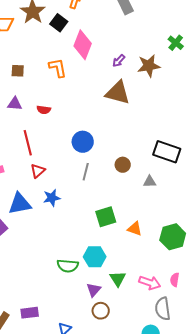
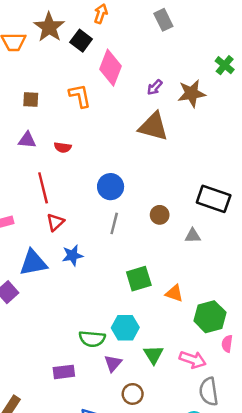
green hexagon: (173, 237) -> (210, 317), moved
pink semicircle: (175, 280) -> (227, 344), moved
purple triangle: (94, 290) -> (113, 363), moved
purple rectangle: (30, 313) -> (64, 372), moved

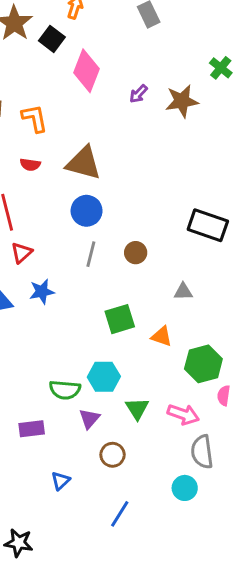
orange L-shape: (80, 96) -> (35, 118), moved
brown triangle: (153, 127) -> (84, 163), moved
brown circle: (160, 215) -> (136, 253), moved
gray triangle: (193, 236) -> (183, 292), moved

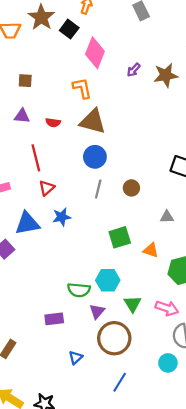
orange L-shape: (35, 118) -> (82, 88), moved
brown circle: (113, 455) -> (114, 338), size x1.8

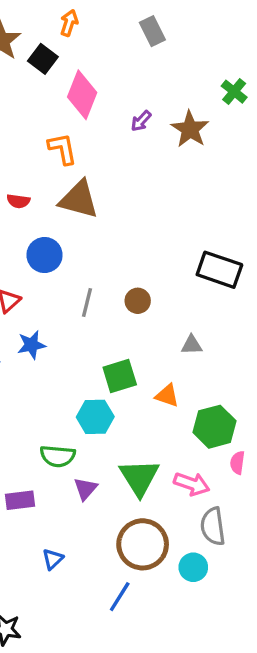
brown star: (166, 75) -> (190, 129), turned -30
blue circle: (95, 157) -> (45, 255), moved
cyan hexagon: (108, 280) -> (95, 417), moved
green triangle: (133, 304) -> (139, 477), size x1.5
brown circle: (114, 338) -> (143, 544), moved

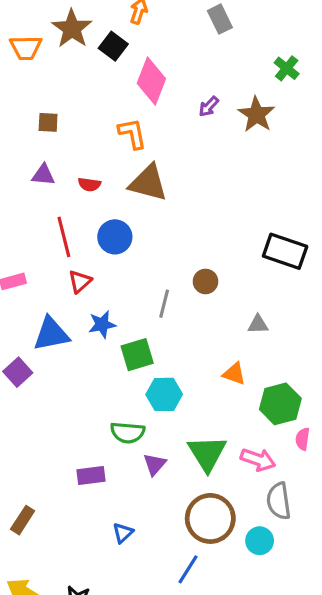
green cross: (234, 92) -> (287, 68), moved
gray line: (87, 302) -> (164, 304), moved
green square: (120, 376) -> (137, 355), moved

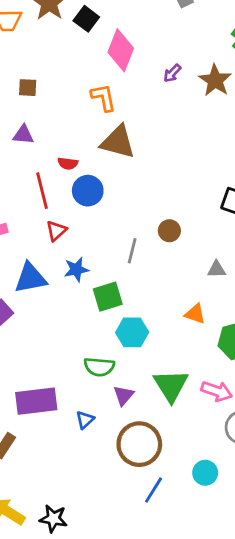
red semicircle: (89, 184) -> (68, 163), moved
purple rectangle: (91, 476) -> (36, 401), moved, size x1.6
brown circle: (210, 518) -> (139, 444), moved
blue triangle: (123, 533) -> (85, 420), moved
cyan circle: (260, 541) -> (205, 473), moved

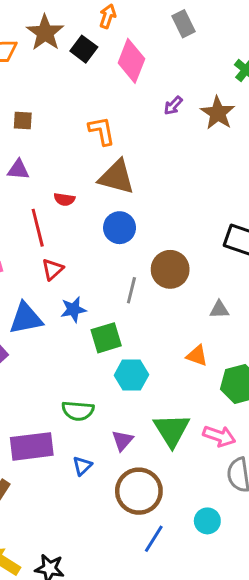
pink diamond: (121, 50) -> (131, 61), moved
blue circle: (88, 191) -> (120, 228), moved
brown circle: (169, 231) -> (170, 269), size x1.6
green semicircle: (99, 367) -> (78, 411), moved

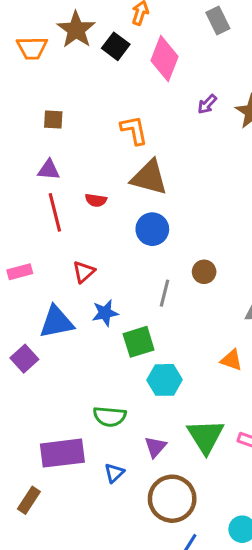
red line: (38, 228) -> (55, 212), moved
brown circle: (170, 269) -> (204, 272), size x0.6

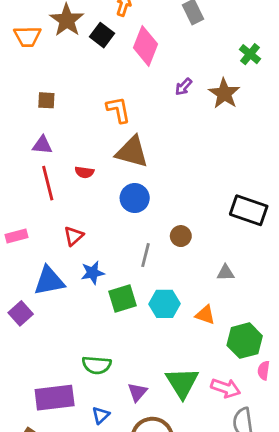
cyan hexagon: (164, 380) -> (165, 304), moved

